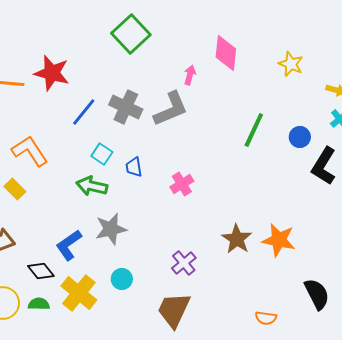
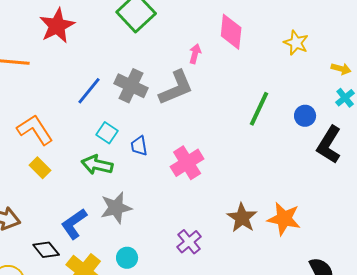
red star: (52, 73) -> (57, 26), moved, turned 30
pink cross: (182, 184) -> (187, 163), size x1.4
yellow rectangle: (15, 189) -> (40, 168), moved

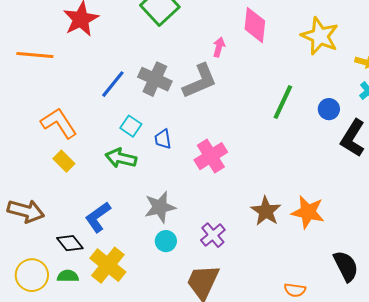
yellow star: (296, 43) -> (320, 36), size x1.5
gray star: (116, 208) -> (160, 207), moved
cyan circle: (127, 258) -> (166, 241), moved

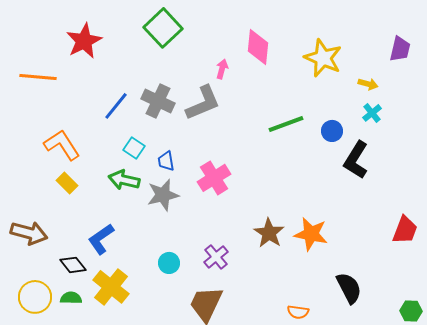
green line: (283, 102) -> (286, 124), turned 45
gray star: (160, 207) -> (163, 195), moved

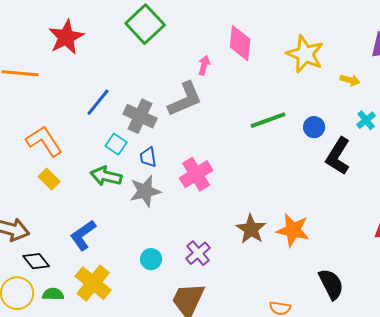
gray cross: (158, 101) -> (140, 116), moved
cyan cross: (372, 113) -> (366, 120), moved
black diamond: (73, 265) -> (36, 261), moved

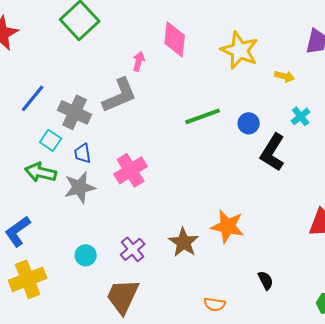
brown star: (251, 229) -> (184, 242), moved
yellow cross: (93, 283) -> (28, 279), turned 30
black semicircle: (331, 284) -> (266, 280), size x0.6

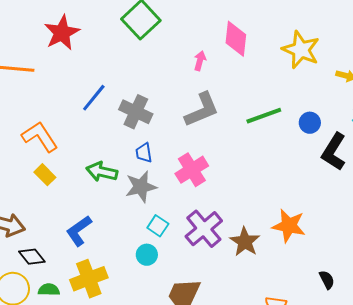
gray L-shape: (120, 95) -> (202, 110), moved
cyan square: (51, 140) -> (158, 226), moved
purple cross: (133, 249) -> (204, 229), moved, size x1.5

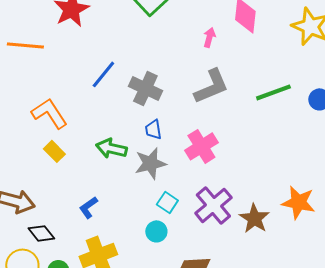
blue L-shape: (79, 231) -> (88, 207), size x0.7

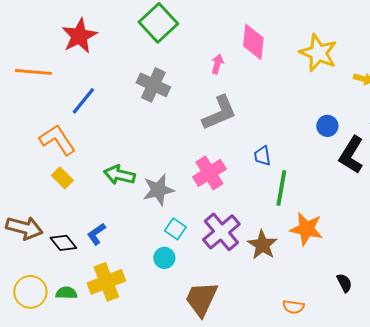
blue line: (103, 74) -> (83, 101), moved
gray cross: (145, 88) -> (153, 85), moved
green line: (273, 92) -> (281, 188), moved, turned -60
blue trapezoid: (153, 129) -> (262, 156), moved
black diamond: (41, 233) -> (63, 243), moved

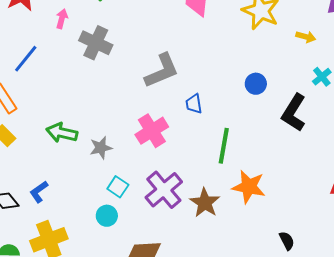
pink arrow: (217, 64) -> (62, 19), moved
blue circle: (327, 126) -> (256, 84), moved
blue trapezoid: (262, 156) -> (194, 104), moved
gray star: (158, 190) -> (101, 148), size x0.7

